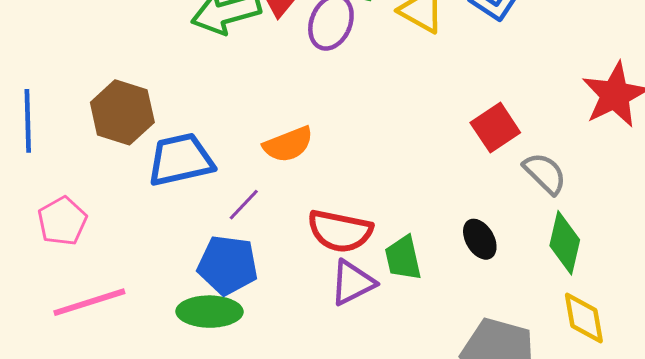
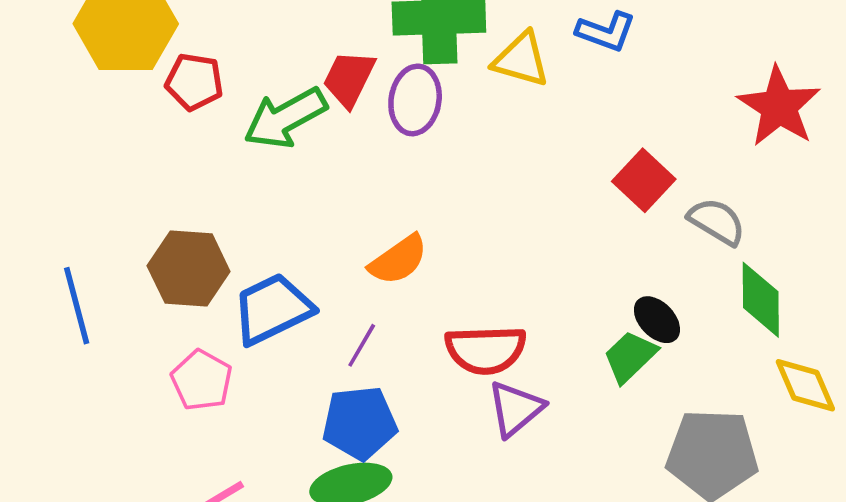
pink pentagon: (62, 221) -> (202, 380), moved
green trapezoid: (403, 258) -> (630, 357), moved, turned 72

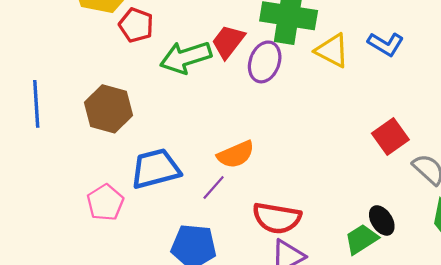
brown hexagon: (189, 269) -> (108, 109), moved
blue line: (77, 306) -> (36, 104), moved
purple line: (362, 345) -> (214, 187), moved

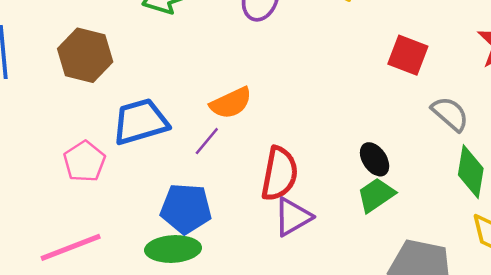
red square: (390, 136) -> (408, 55), moved, turned -32
red semicircle: (277, 218) -> (279, 174), turned -87
black ellipse: (382, 220) -> (375, 159), moved

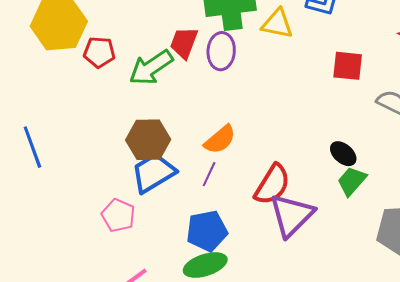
brown hexagon: (85, 55) -> (148, 140), moved
red semicircle: (279, 174) -> (272, 185), turned 36
purple triangle: (293, 217) -> (292, 215), size x1.4

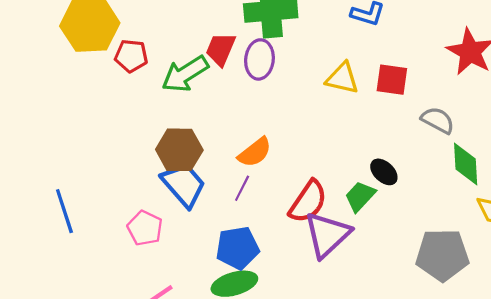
yellow triangle: (277, 24) -> (342, 78), moved
blue line: (32, 147) -> (64, 211), moved
blue trapezoid: (153, 173) -> (184, 185), turned 78
green trapezoid: (352, 181) -> (360, 196), moved

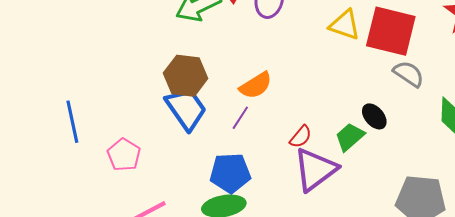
red square: (392, 80) -> (391, 31), size x1.6
gray semicircle: (438, 120) -> (409, 74), moved
red semicircle: (308, 202) -> (301, 137), size x0.6
pink pentagon: (145, 228) -> (124, 155), moved

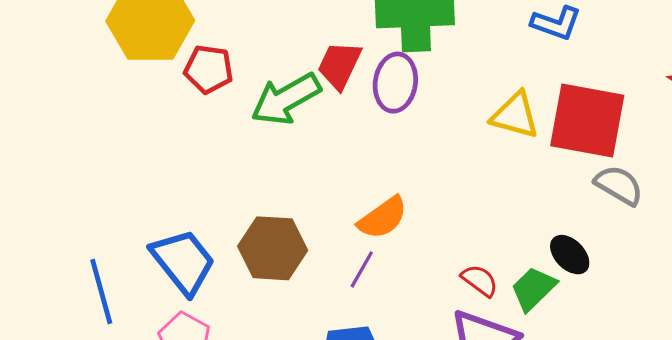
brown hexagon: (186, 76) -> (273, 248), moved
blue trapezoid: (186, 109) -> (183, 262), moved
red semicircle: (301, 137) -> (480, 280), moved, turned -90

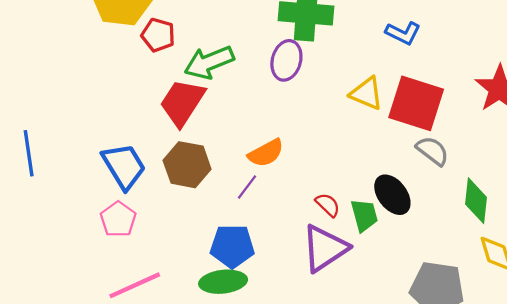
red trapezoid: (339, 65) -> (182, 102), moved, size x1.4
black ellipse: (570, 255) -> (392, 195), size x1.4
green trapezoid: (533, 289) -> (364, 215), turned 112
blue line: (101, 291) -> (29, 153), moved

